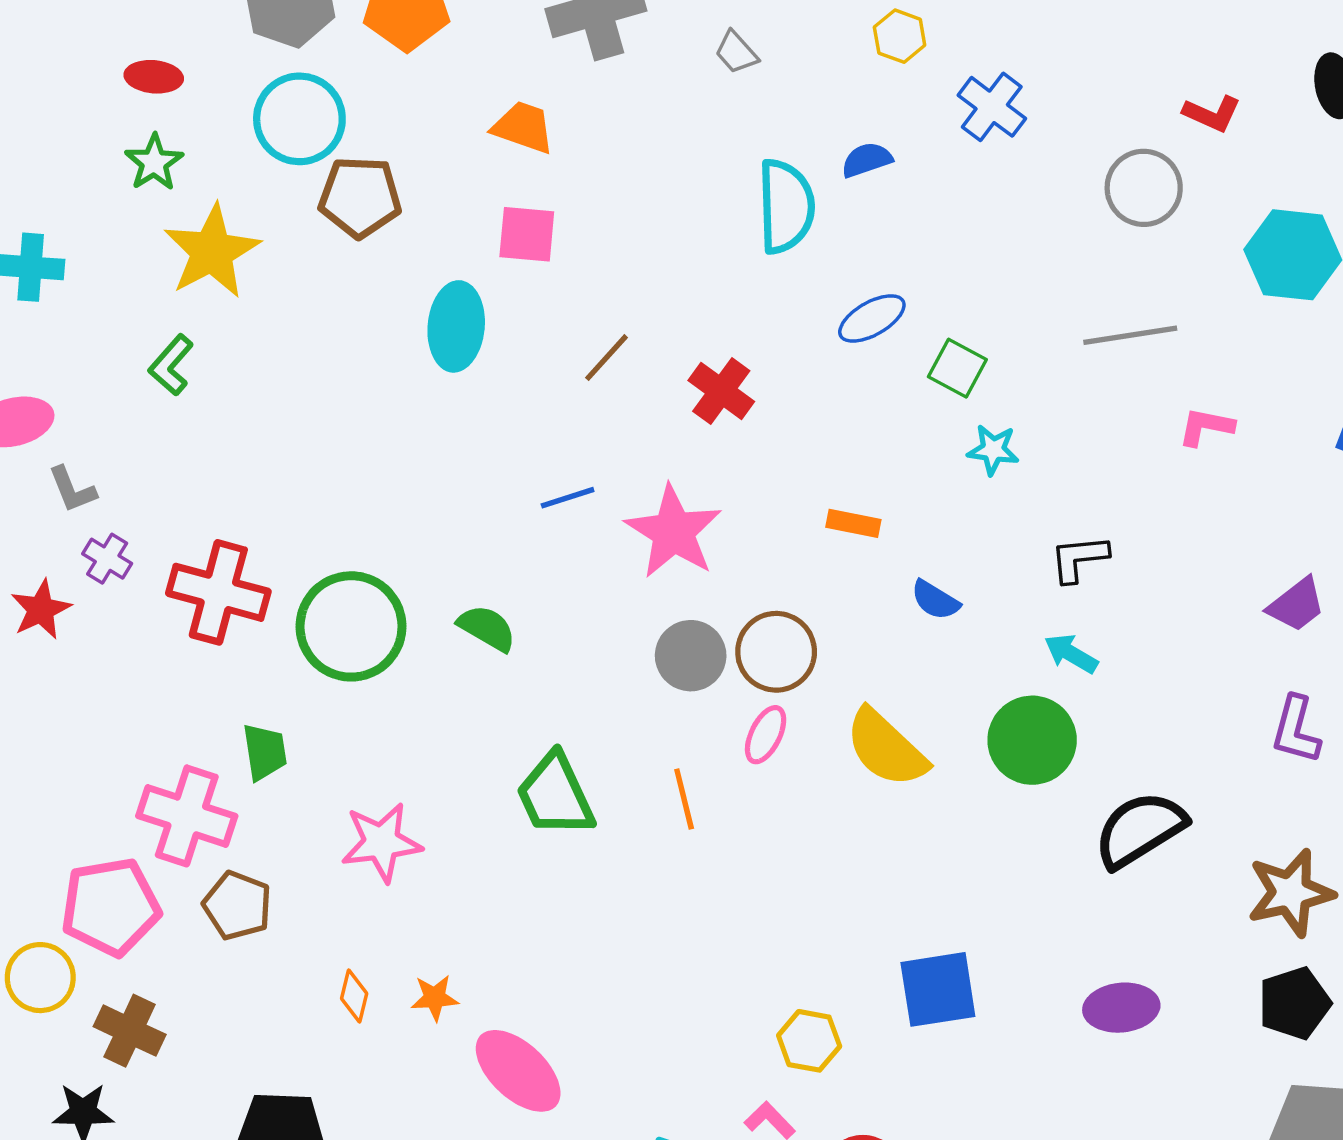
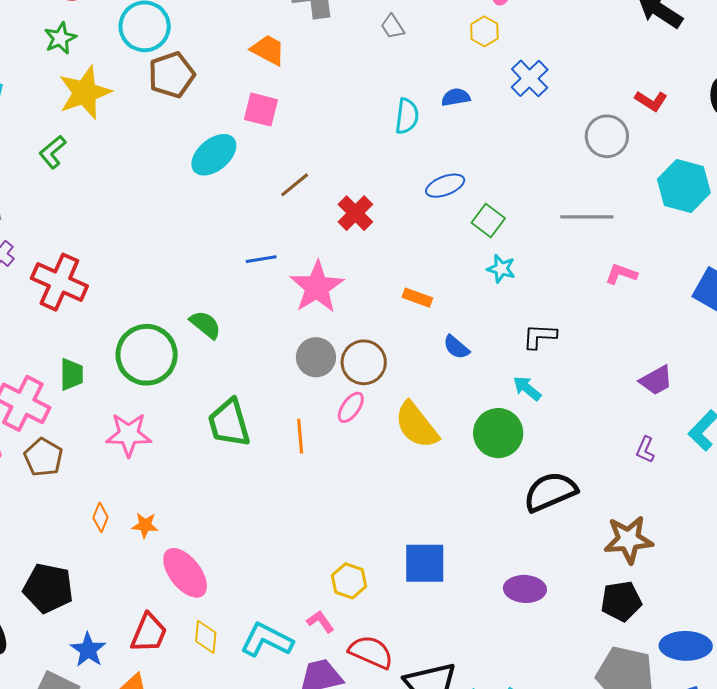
brown pentagon: (360, 197) -> (172, 75), turned -30
cyan semicircle: (786, 206) -> (407, 116), size x0.7
cyan ellipse: (456, 326) -> (214, 155), turned 36
green circle: (351, 626) -> (147, 355), moved
purple L-shape: (1296, 730) -> (645, 450), size x0.7

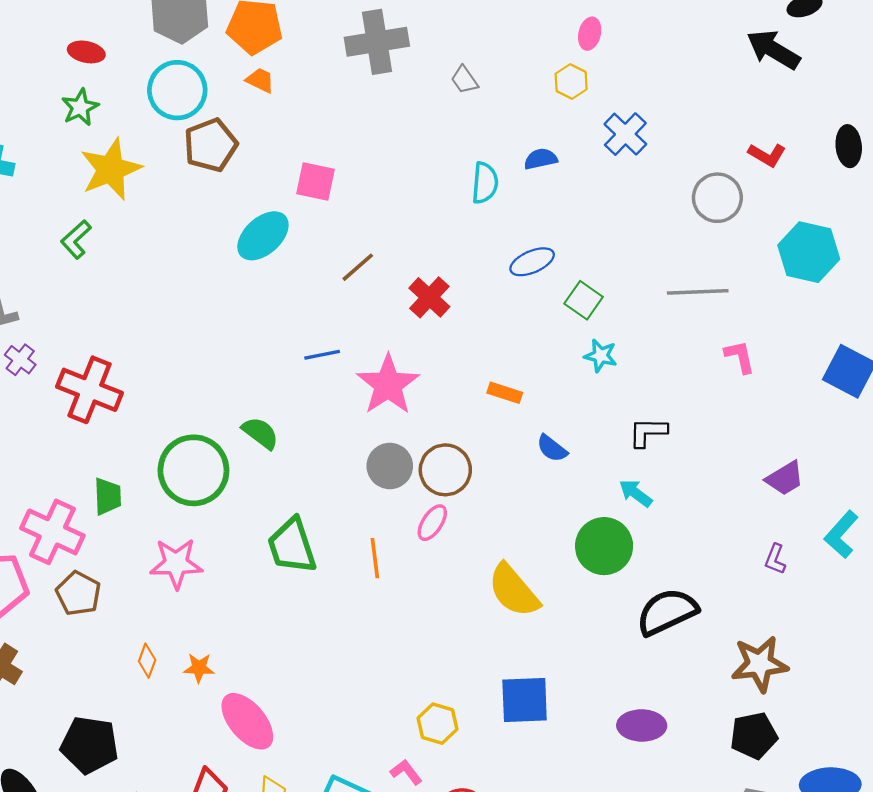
orange trapezoid: (268, 50) -> (260, 80), moved, size x0.7
pink L-shape: (621, 274) -> (740, 357), turned 60
yellow semicircle: (417, 425) -> (514, 590), moved

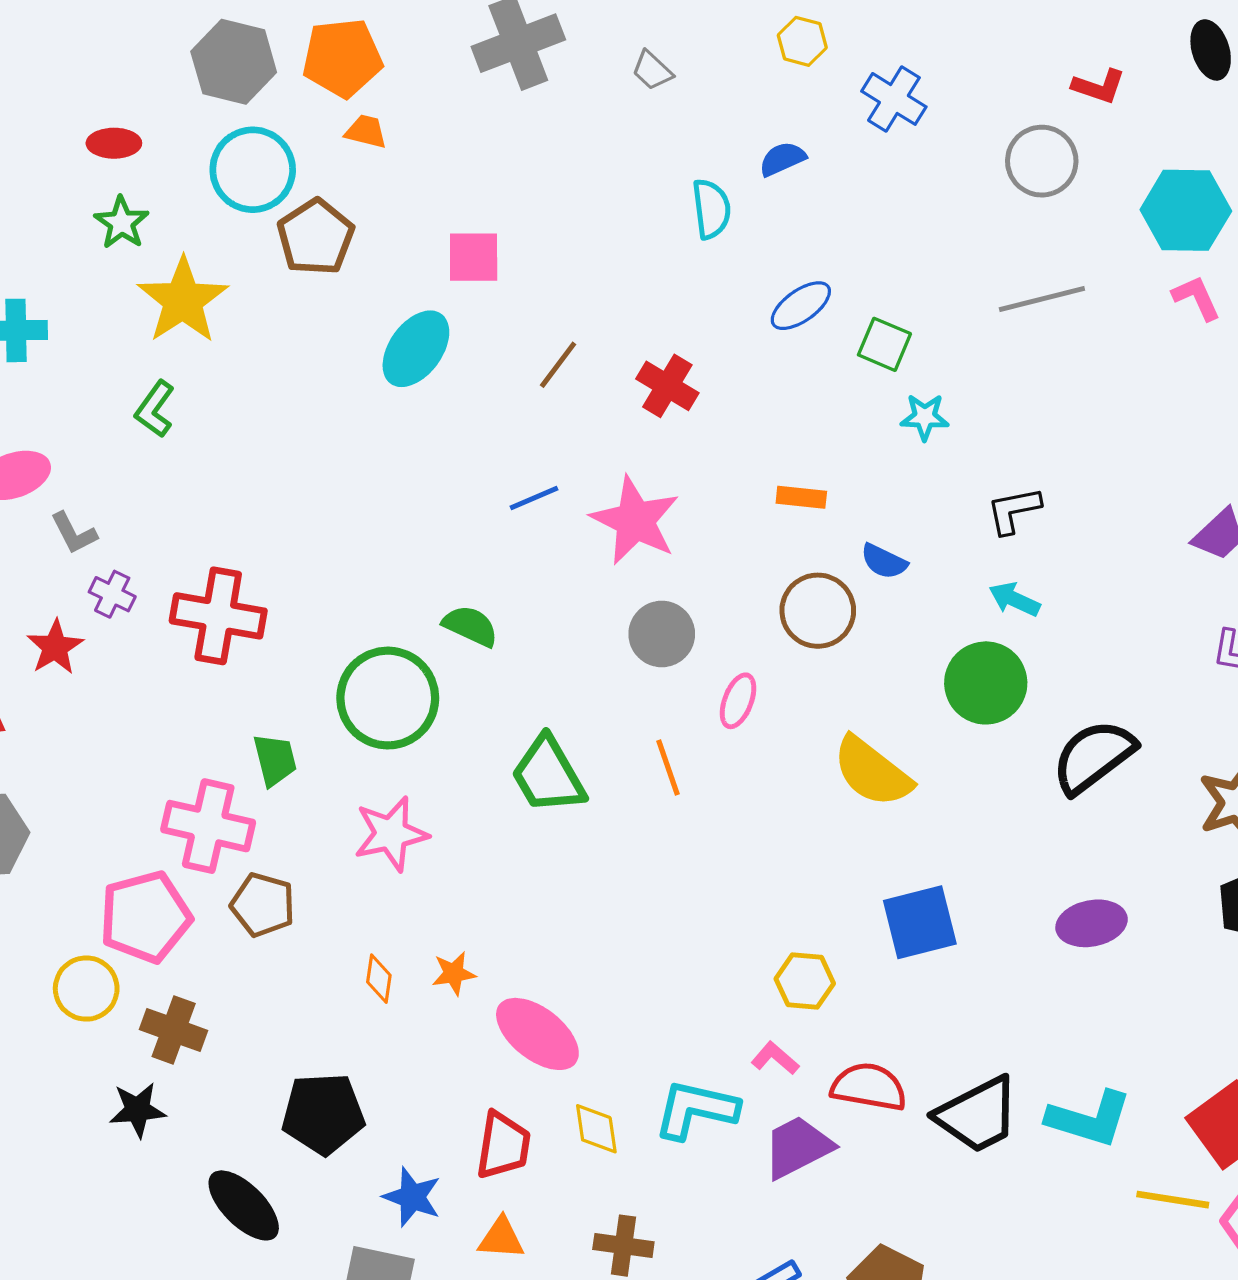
pink L-shape: (740, 357) -> (1196, 298), moved
brown circle: (445, 470) -> (818, 611), moved

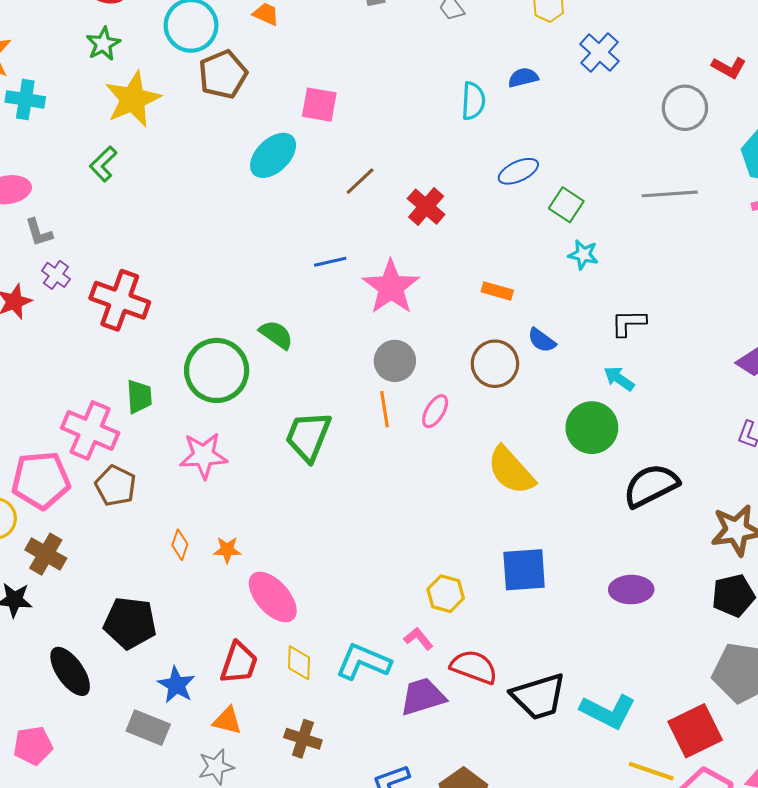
orange line: (668, 768) -> (385, 409), moved
green trapezoid: (548, 775) -> (308, 436), turned 42

